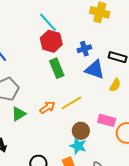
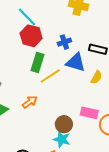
green rectangle: (57, 68) -> (38, 63), turned 42
yellow line: (71, 103) -> (50, 76), moved

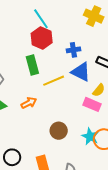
green rectangle: (38, 63) -> (32, 65), moved, turned -42
pink rectangle: (89, 113) -> (92, 104), moved
cyan star: (62, 139) -> (90, 136), moved

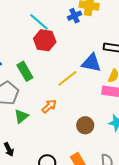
blue cross: (73, 50) -> (74, 16), moved
green rectangle: (32, 65) -> (25, 71), moved

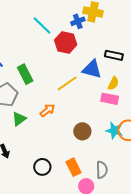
red hexagon: (45, 40) -> (66, 42), moved

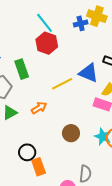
red hexagon: (66, 42) -> (47, 43), moved
black circle: (42, 167) -> (27, 152), moved
orange rectangle: (73, 167) -> (39, 167), moved

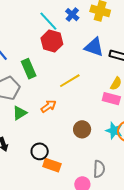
blue cross: (81, 23) -> (72, 15), moved, turned -32
blue triangle: (89, 73) -> (94, 47), moved
orange rectangle: (39, 167) -> (52, 165), turned -48

